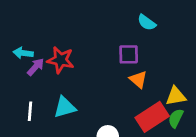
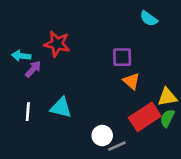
cyan semicircle: (147, 22) -> (149, 19), moved
red star: (61, 60) -> (57, 44), moved
cyan triangle: (65, 107) -> (61, 108), turned 30

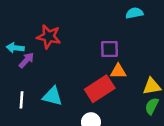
cyan semicircle: (149, 19) -> (134, 13), turned 133
orange triangle: (131, 81) -> (118, 71), turned -42
red rectangle: (145, 117) -> (100, 89), moved

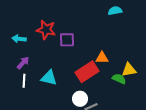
purple square: (110, 49) -> (67, 40), moved
purple arrow: (26, 60) -> (23, 63), moved
green semicircle: (152, 106) -> (119, 79), moved, turned 88

